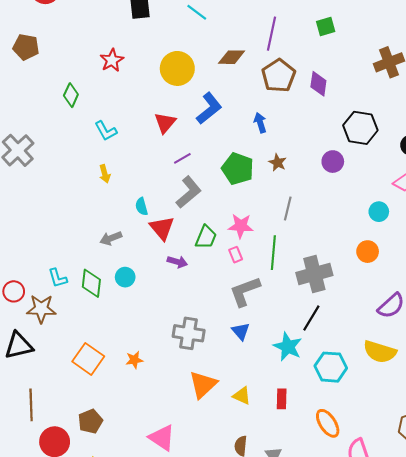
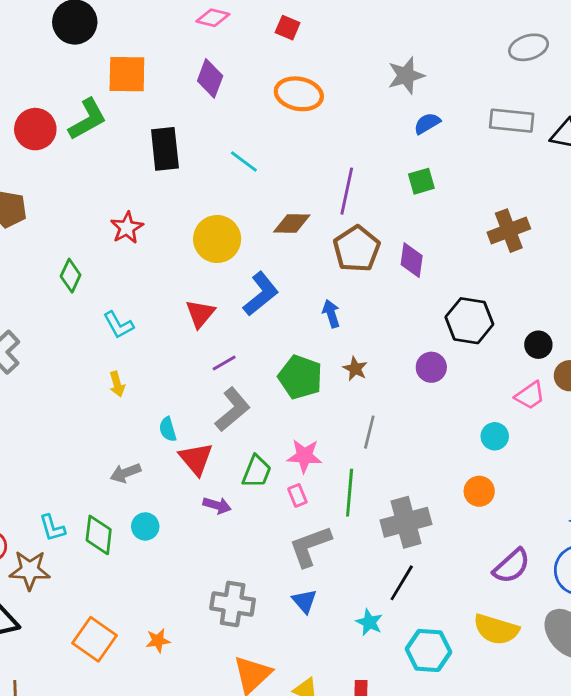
cyan star: (288, 347) -> (369, 622), size x0.7

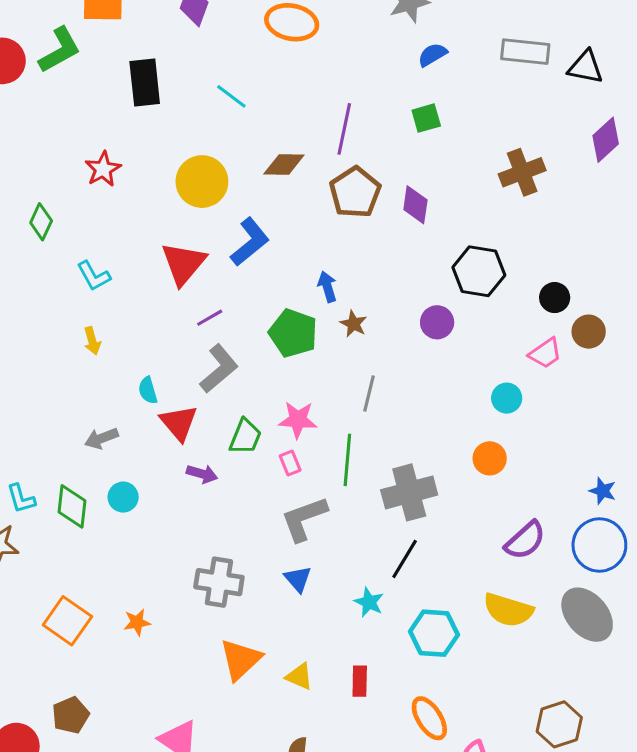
red triangle: (200, 314) -> (183, 264), size x1.4
blue arrow: (331, 314) -> (327, 287), moved

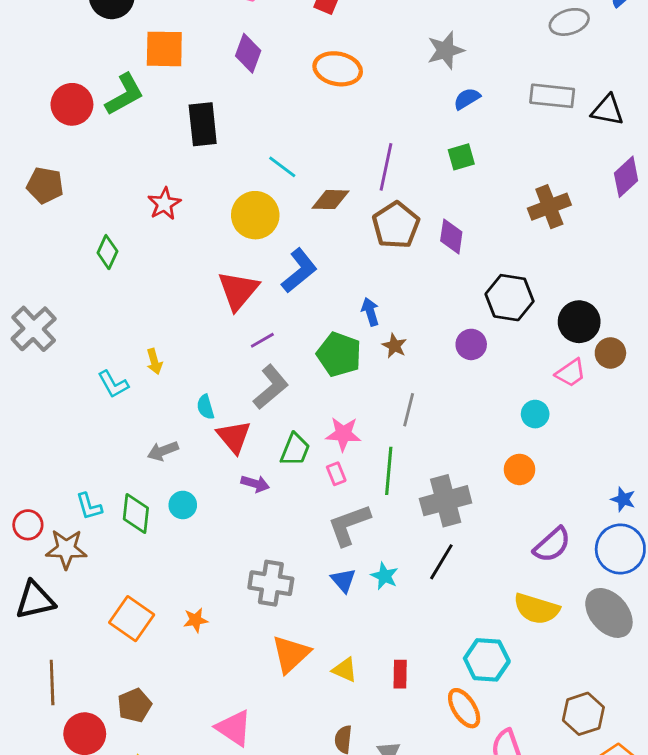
cyan line: (231, 96) -> (282, 167), moved
cyan L-shape: (94, 276) -> (113, 384), moved
black circle: (555, 298) -> (579, 322), size x1.5
cyan star: (369, 602) -> (385, 576), moved
cyan hexagon: (434, 633) -> (487, 660), moved

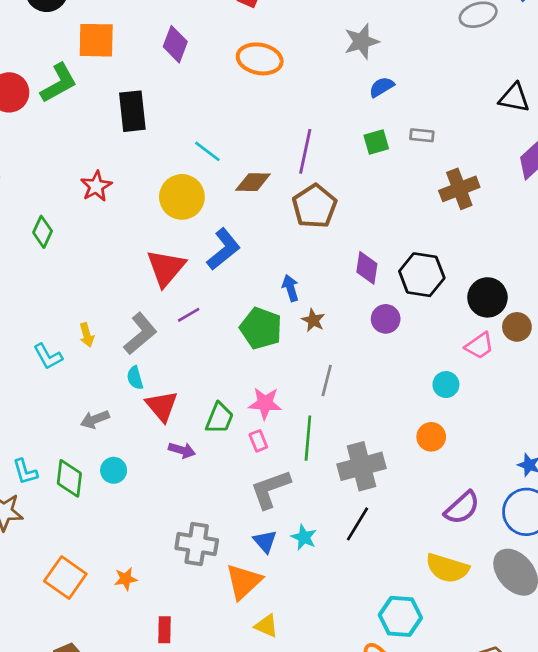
gray rectangle: (552, 96) -> (422, 135), moved, size x0.6
purple diamond: (451, 236) -> (367, 268), moved
gray L-shape: (271, 387) -> (140, 334), moved
orange triangle: (291, 654) -> (244, 582), moved
red rectangle: (400, 674) -> (165, 630), moved

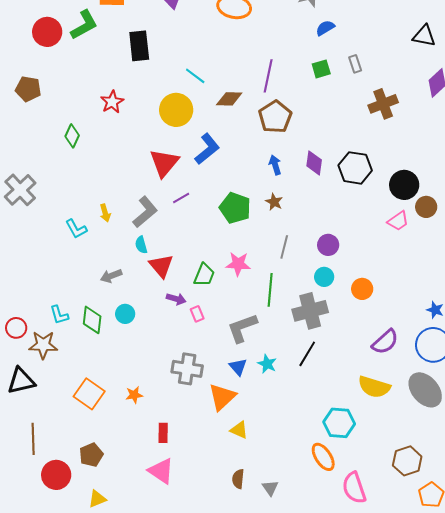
gray rectangle: (422, 135) -> (355, 64), turned 66
blue arrow: (290, 288) -> (275, 165), moved
purple circle: (386, 319) -> (328, 245), moved
cyan circle: (446, 385) -> (324, 277), moved
pink rectangle: (258, 441) -> (197, 314), moved

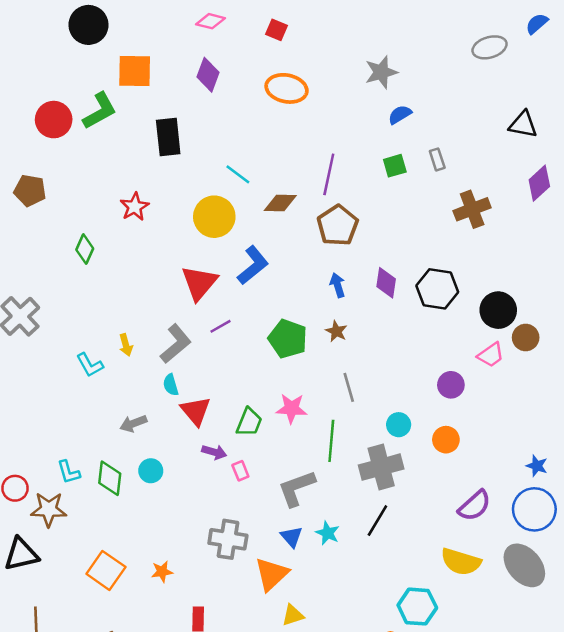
purple circle: (328, 245) -> (451, 385), moved
gray line: (284, 247) -> (349, 387), turned -30
yellow triangle: (239, 430) -> (293, 615), turned -42

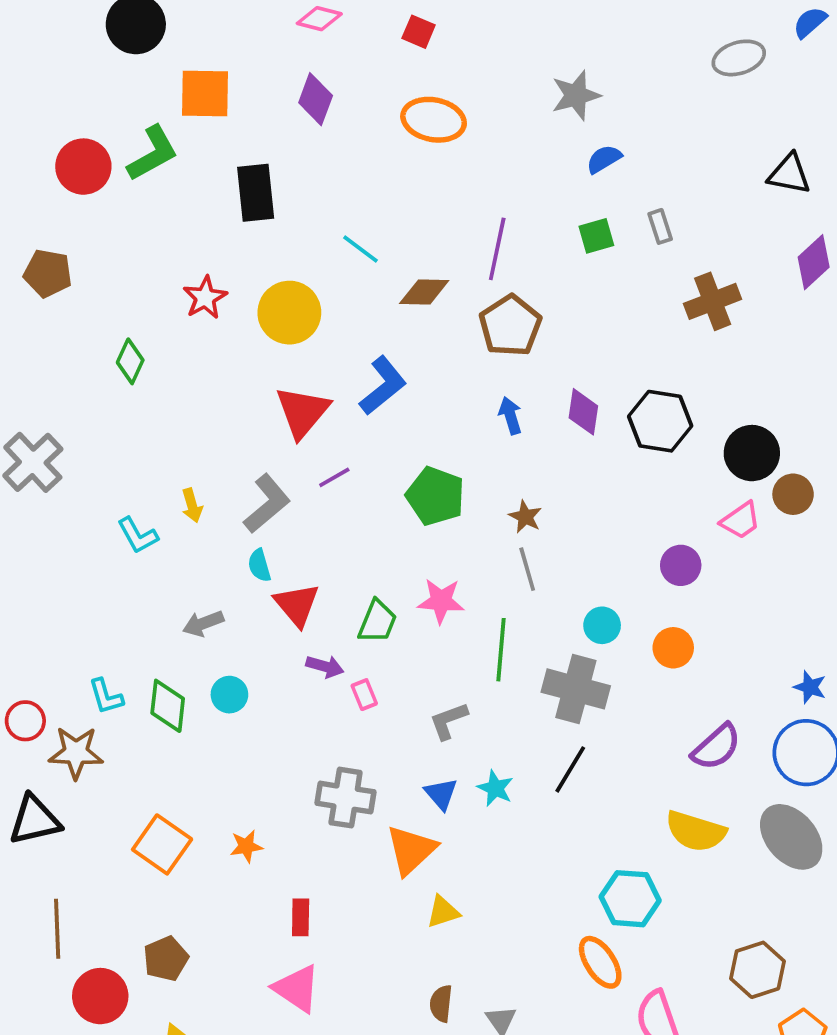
yellow circle: (214, 217) -> (289, 313), moved
brown star: (336, 331) -> (525, 517), moved
gray cross: (381, 467) -> (576, 689), turned 30
gray L-shape: (296, 488) -> (449, 721), size x0.7

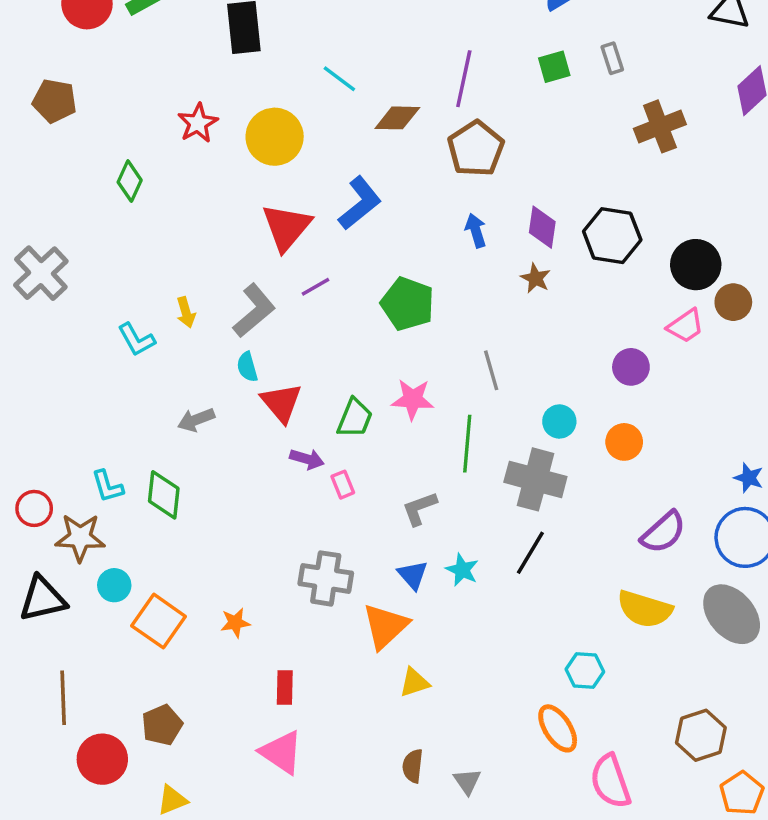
brown star: (525, 517) -> (535, 278), moved
cyan circle: (229, 695) -> (114, 585), moved
cyan hexagon: (630, 899) -> (585, 670), size x0.7

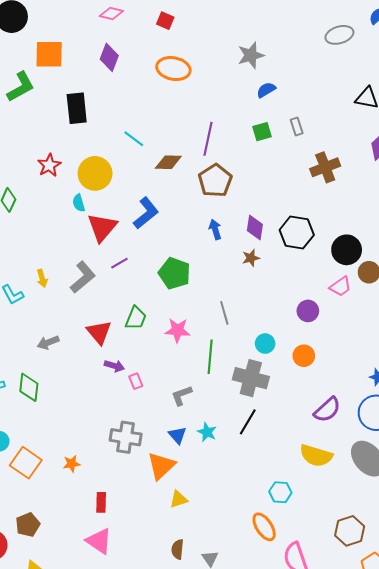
brown star: (535, 278) -> (251, 258), turned 30
cyan semicircle: (247, 367) -> (79, 203), moved
green trapezoid: (355, 418) -> (136, 318), moved

